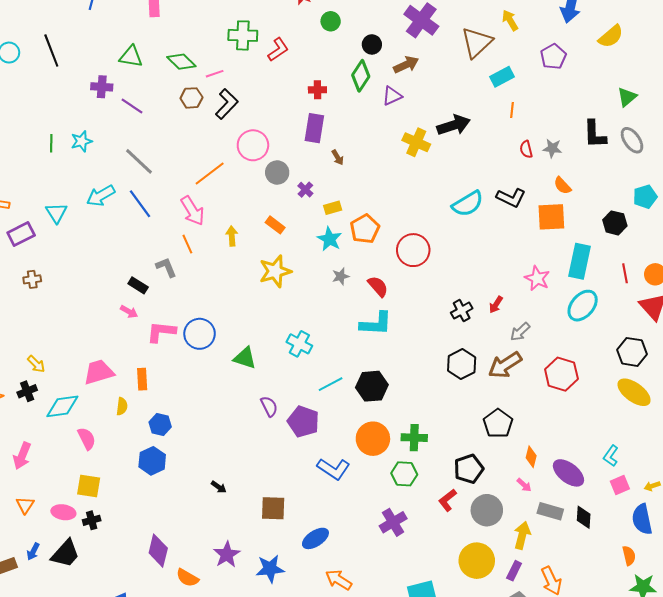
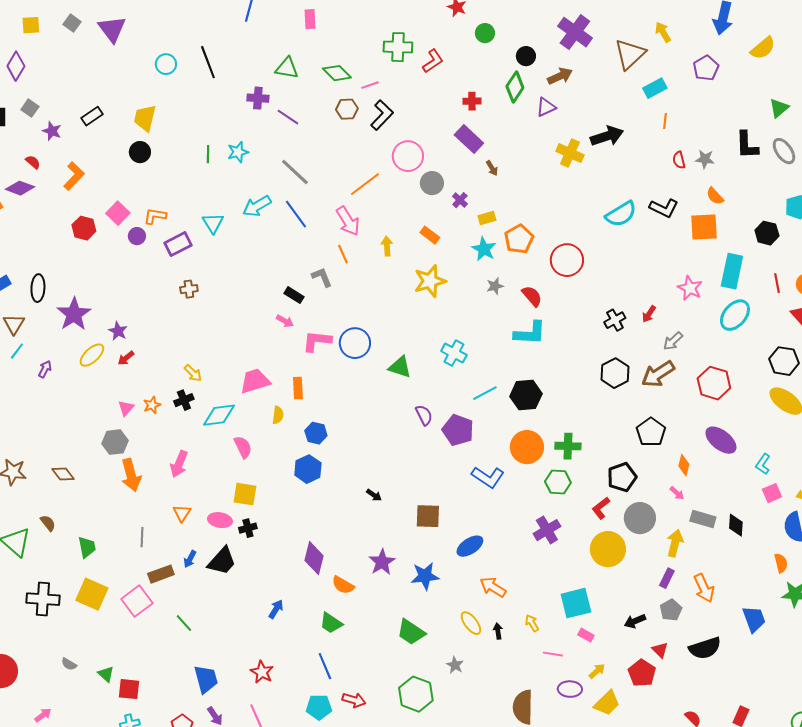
purple rectangle: (314, 128) -> (469, 139), turned -56
purple ellipse: (568, 473) -> (721, 440), moved
yellow circle: (477, 561) -> (608, 549), moved

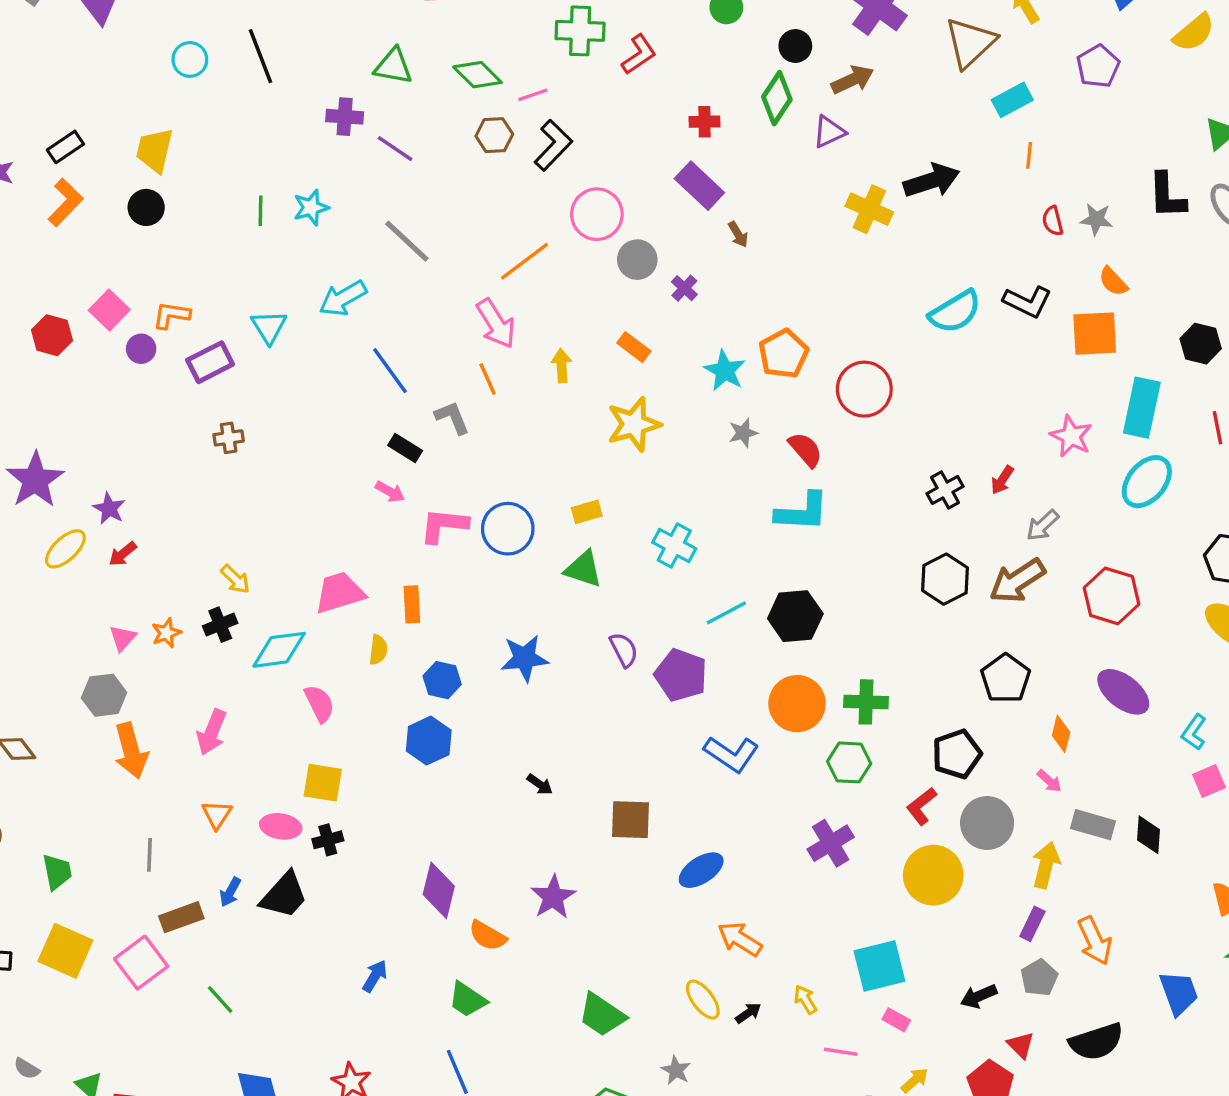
orange L-shape: (74, 176) -> (65, 202), moved
blue line: (296, 214) -> (390, 371), moved
yellow rectangle: (487, 218) -> (587, 512), moved
blue star: (425, 576) -> (525, 658), moved
black arrow: (498, 631) -> (748, 1013), turned 63

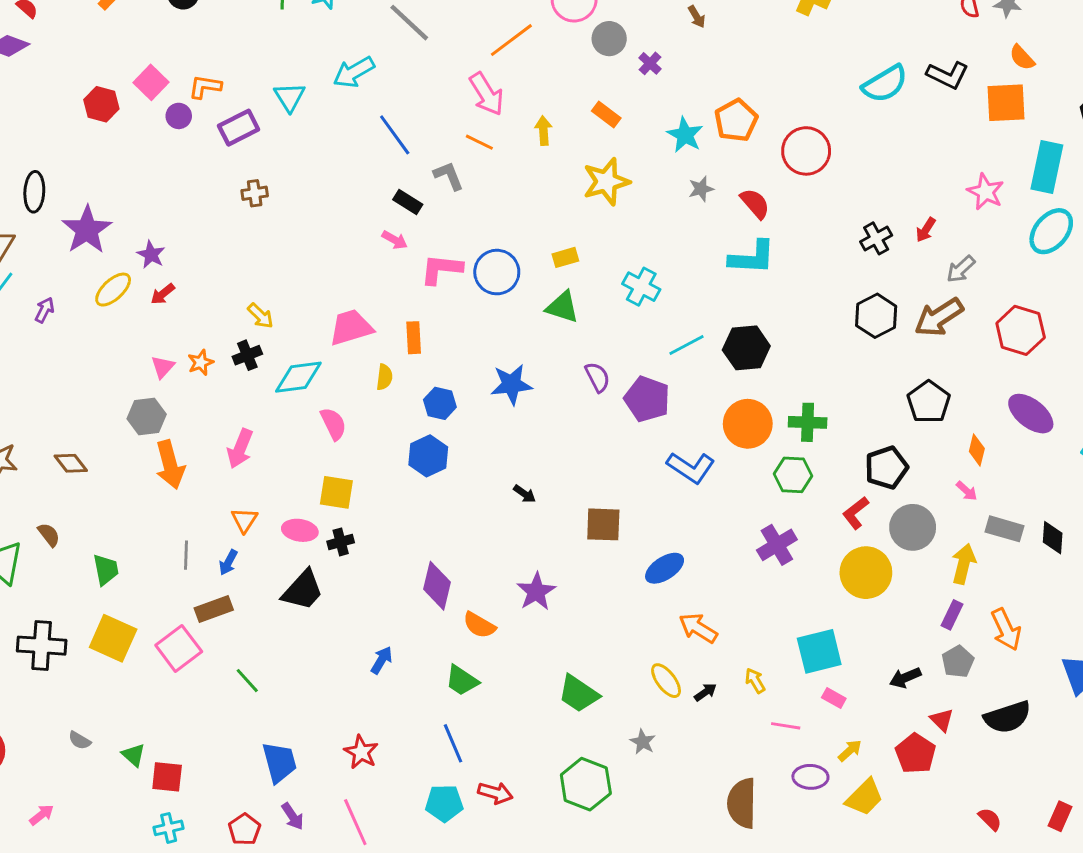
orange line: (488, 379) -> (479, 142), turned -40
blue arrow: (230, 892) -> (228, 562), moved

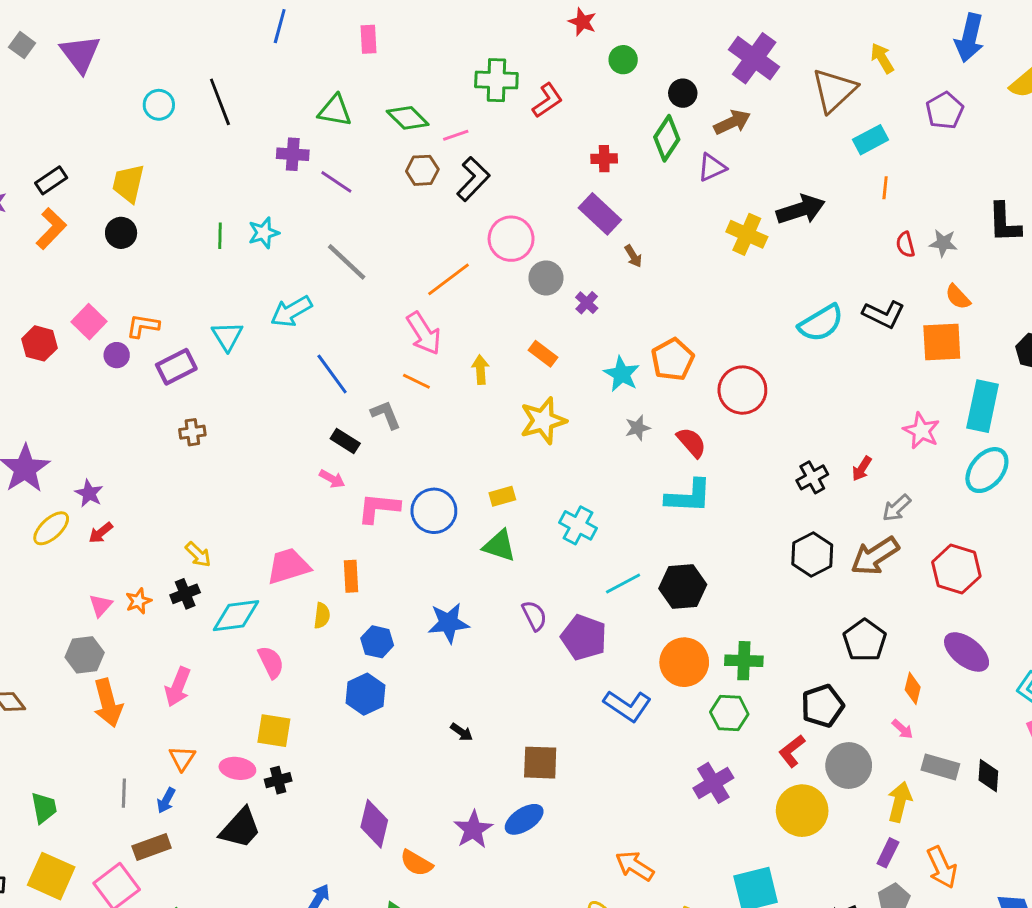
blue ellipse: (665, 568) -> (524, 819), moved

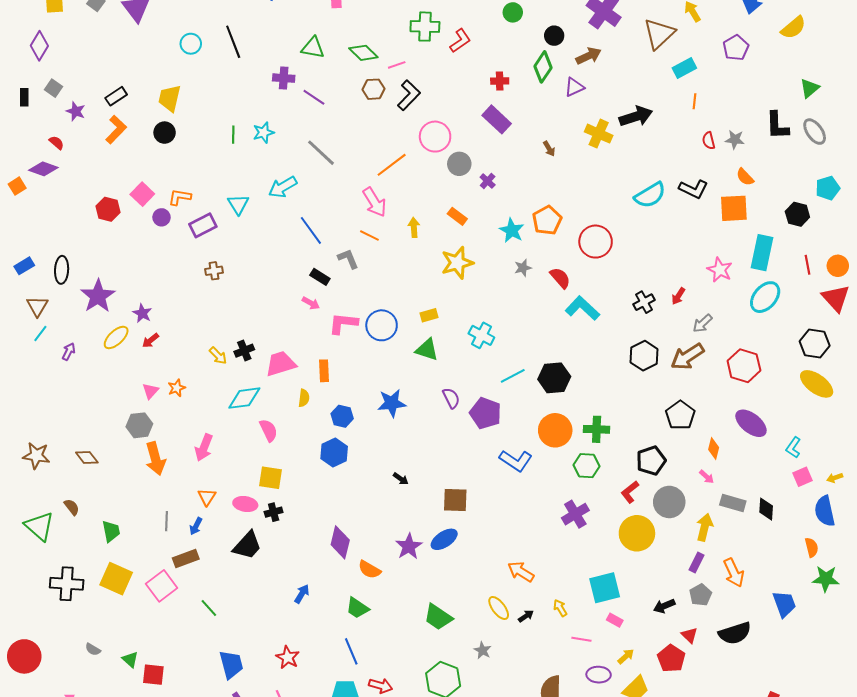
brown arrow: (633, 256) -> (549, 149), moved
cyan L-shape: (689, 496) -> (582, 308), moved, turned -140
black cross: (185, 594) -> (244, 351), moved

